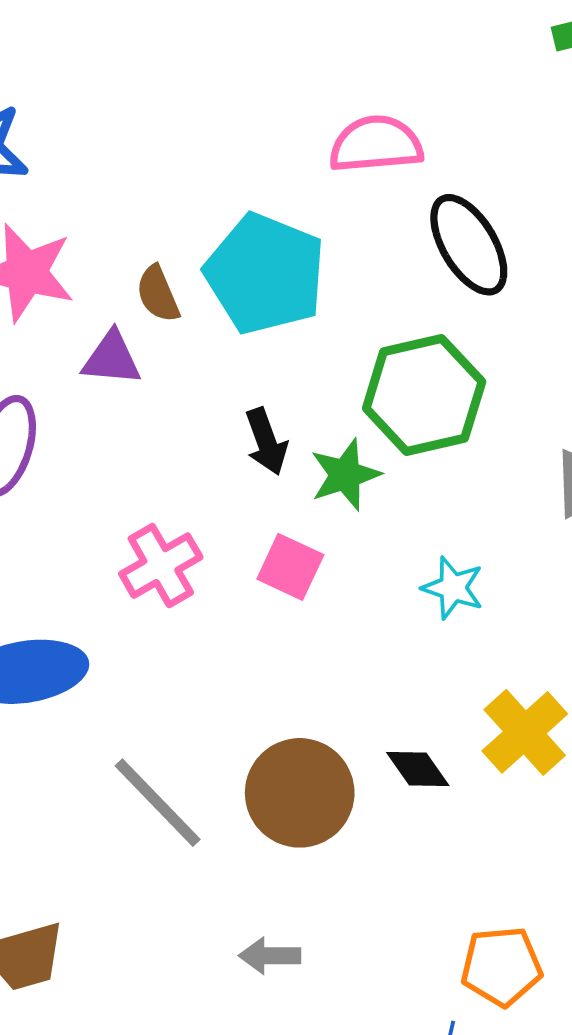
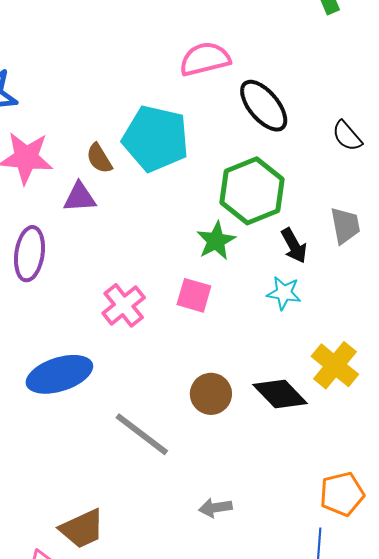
black arrow: (266, 442) -> (294, 246), moved
black diamond: (418, 769) -> (280, 394), size x1.5
brown circle: (300, 793) -> (211, 394), moved, size x0.7

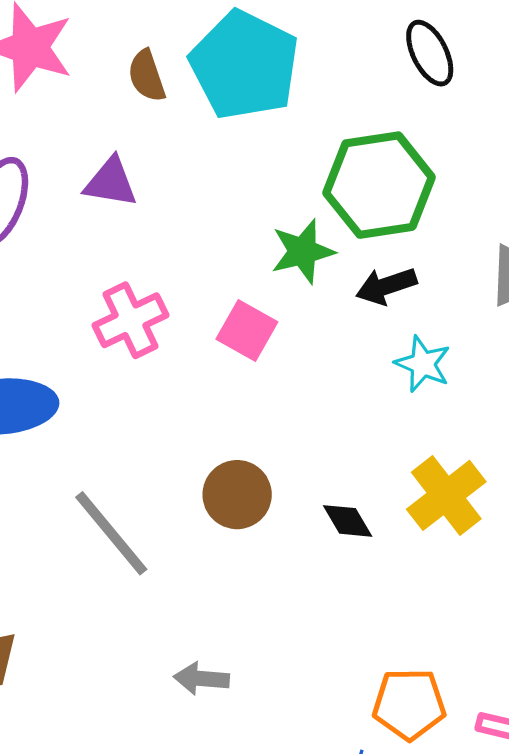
black ellipse: (264, 106) -> (430, 53), size x0.7
purple triangle: (80, 197) -> (111, 182), moved
black arrow: (294, 246) -> (386, 286), moved, turned 87
cyan star: (284, 293) -> (423, 364), moved
black diamond: (280, 394) -> (348, 521), size x0.6

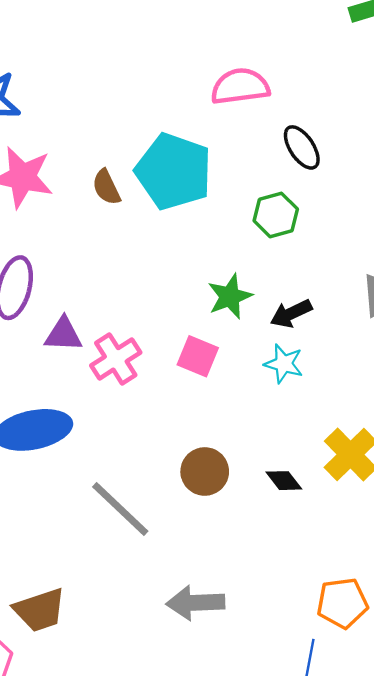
purple triangle: (111, 182) -> (63, 334), moved
green hexagon: (379, 185) -> (276, 215), moved, size x0.6
cyan star: (423, 364) -> (284, 364), moved
gray arrow: (201, 679) -> (195, 603), size x1.5

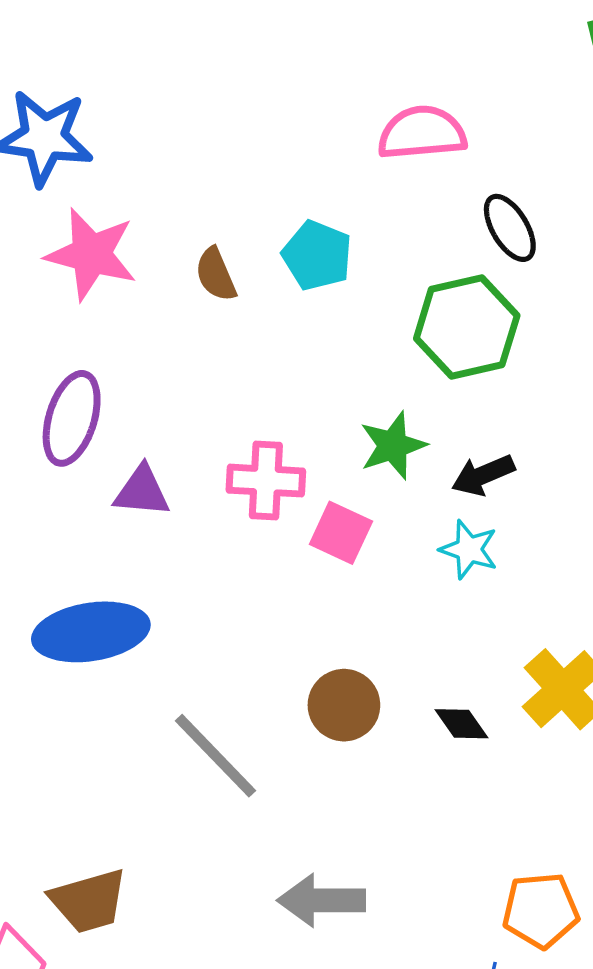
cyan pentagon: (174, 171) -> (317, 255), size x0.6
green hexagon: (276, 215) -> (467, 327), size x1.5
pink cross: (116, 359) -> (266, 481), moved, turned 33

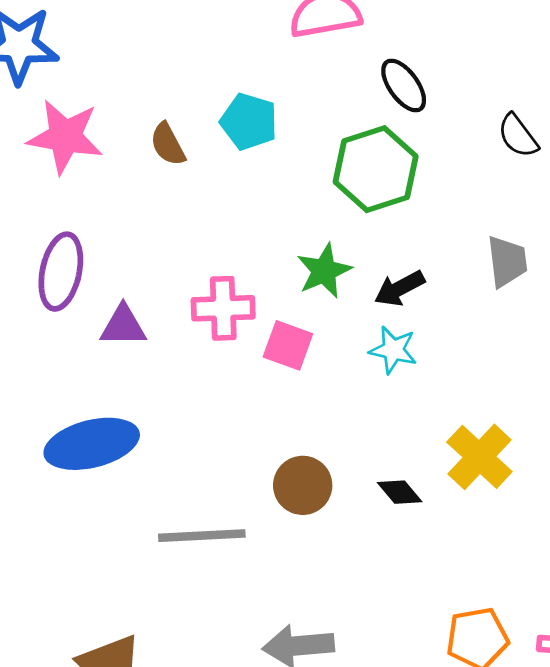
gray line: (215, 756) -> (202, 536), turned -44

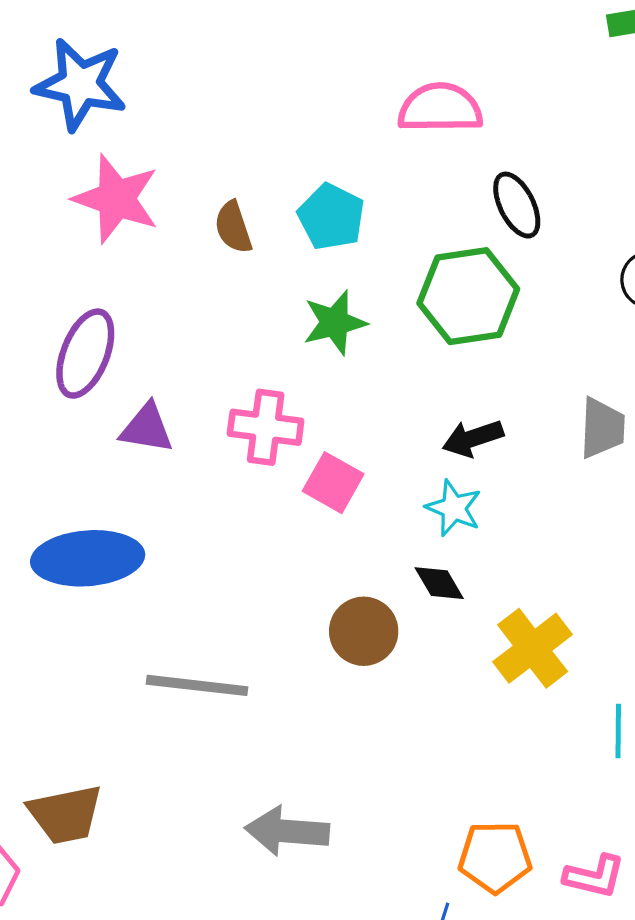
green star: (324, 271) -> (335, 323), moved
brown circle: (303, 485) -> (364, 631), moved
black diamond: (400, 492) -> (439, 583), moved

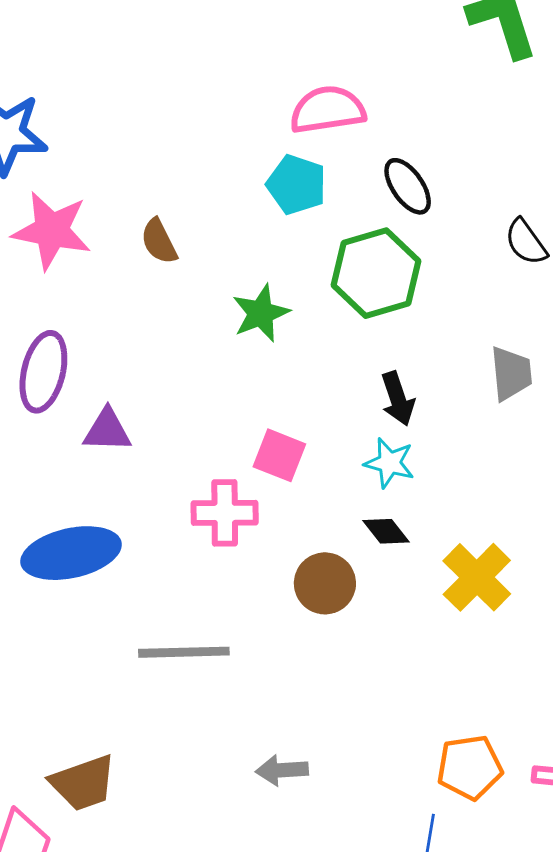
cyan pentagon: (331, 217) -> (297, 185), moved
pink cross: (266, 427) -> (225, 513), moved
black arrow: (473, 438) -> (398, 399), turned -82
gray arrow: (287, 831) -> (282, 770), size x0.7

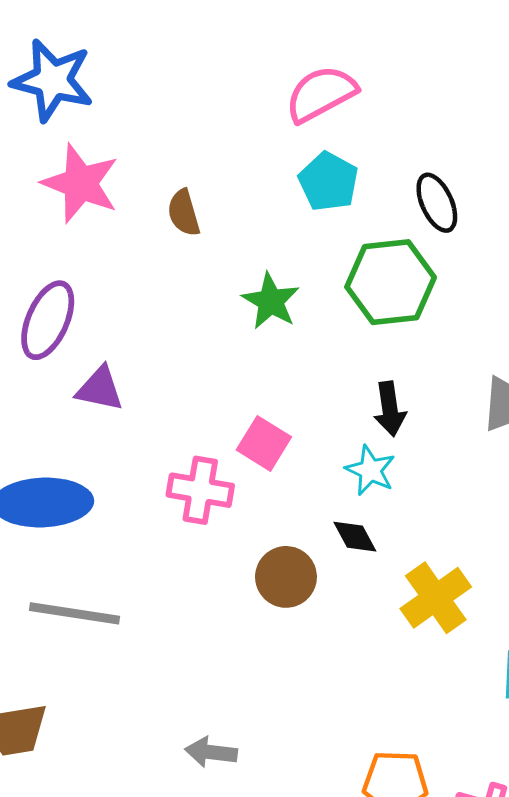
pink semicircle: (328, 110) -> (321, 94), moved, turned -30
green star: (261, 313) -> (271, 301), turned -30
gray line: (184, 652) -> (74, 613), moved

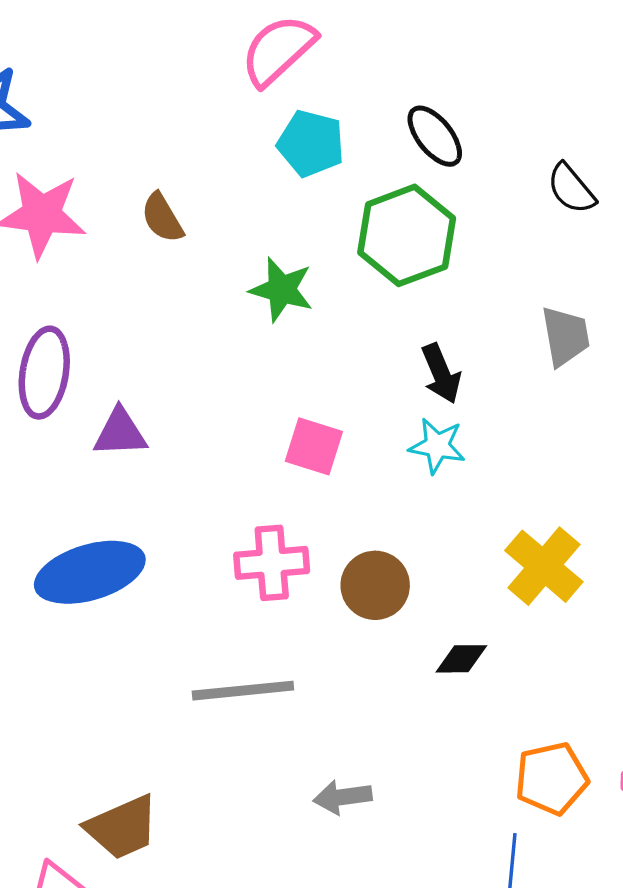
pink cross: (200, 490) -> (272, 563), moved
black diamond: (355, 537) -> (461, 659), moved, turned -48
gray line: (74, 613) -> (243, 691), moved

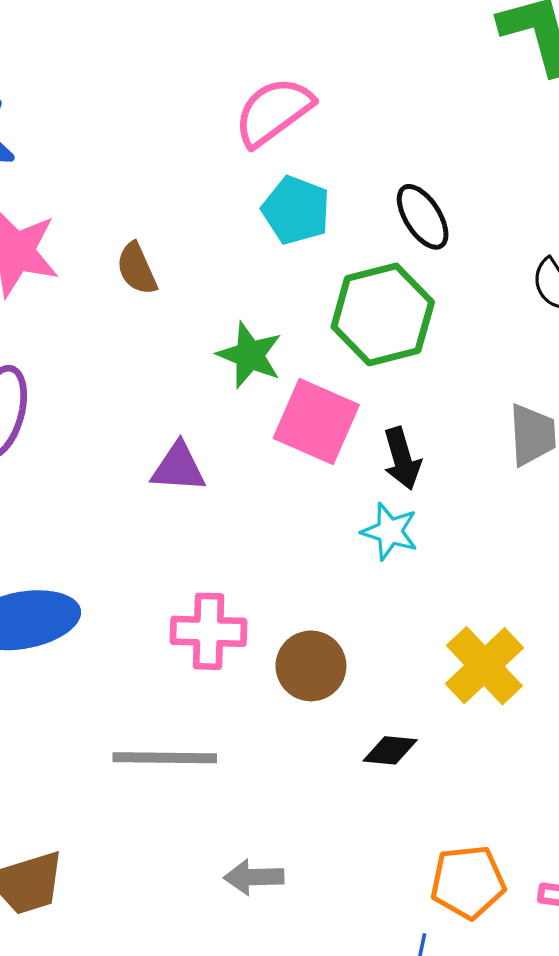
purple triangle: (120, 433) -> (178, 467), moved
pink square: (314, 446) -> (316, 422), moved, size x1.4

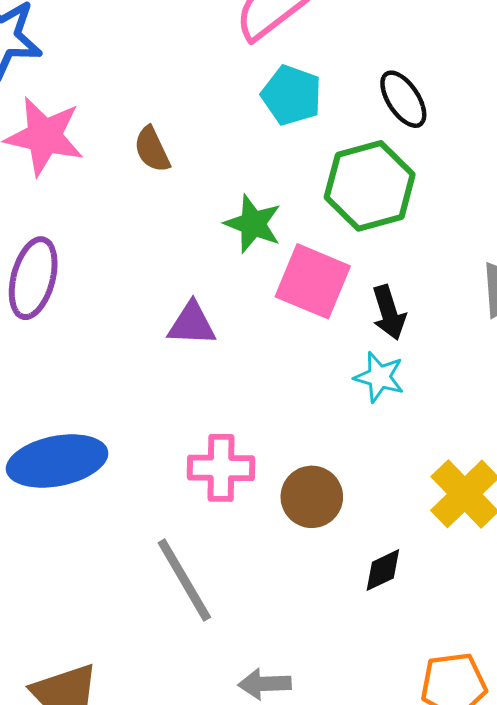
black diamond: (390, 750) -> (383, 570), turned -30
gray line: (165, 758) -> (184, 580), turned 60

